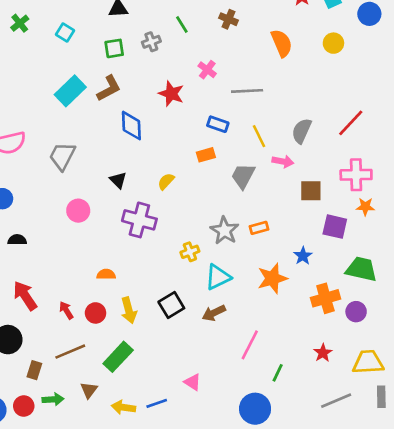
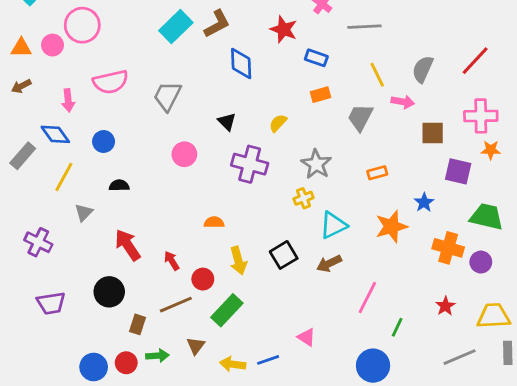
blue rectangle: (218, 124) -> (316, 58), moved
gray star: (224, 231) -> (316, 164), moved
orange cross: (325, 298) -> (448, 248), turned 32
red circle: (96, 313) -> (203, 279), moved

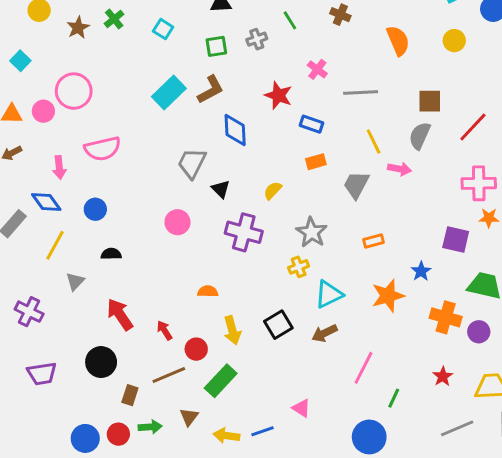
gray trapezoid: (167, 96) -> (192, 163), moved
brown square: (433, 133) -> (430, 101), moved

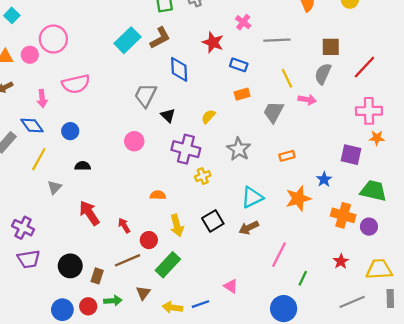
yellow cross: (299, 267) -> (203, 176), moved
purple cross: (29, 312) -> (23, 228), moved
black circle: (101, 362) -> (70, 266), moved

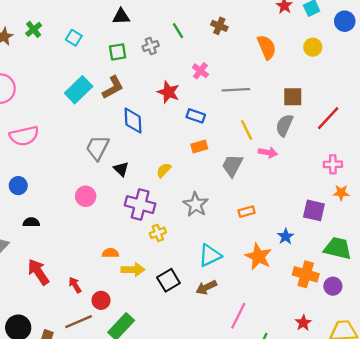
pink cross: (369, 111) -> (333, 164), size x0.7
orange star: (298, 199) -> (258, 257), turned -30
yellow arrow: (177, 225) -> (133, 270), moved, turned -75

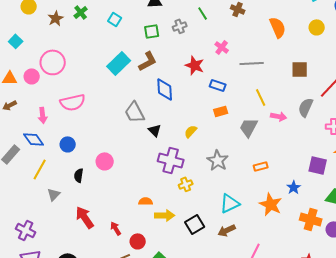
gray semicircle: (284, 125) -> (306, 107), moved
gray trapezoid: (97, 148) -> (135, 112), turned -55
pink circle: (86, 196) -> (105, 161), moved
black semicircle: (31, 222) -> (79, 175), turned -80

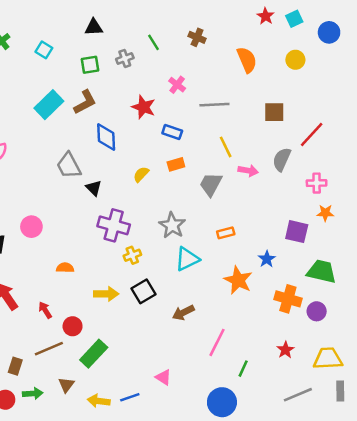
yellow semicircle: (191, 131) -> (141, 174), moved
orange semicircle: (146, 201) -> (65, 268), moved
cyan triangle: (230, 203) -> (187, 259), moved
black square: (195, 224) -> (144, 291), moved

